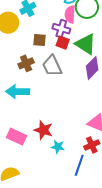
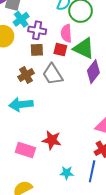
pink semicircle: (70, 14) -> (66, 33), moved
purple cross: (61, 29) -> (37, 30), moved
cyan star: (58, 147) -> (67, 173), moved

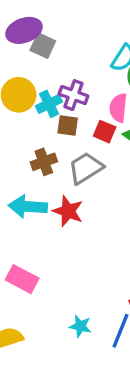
cyan cross: (21, 19) -> (49, 104), moved
gray trapezoid: (53, 74) -> (86, 168), turned 80
red star: (52, 140) -> (68, 211), moved

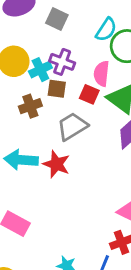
gray square: (43, 46) -> (57, 19), moved
brown cross: (44, 162) -> (30, 106), moved

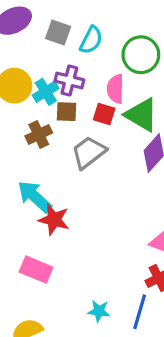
cyan semicircle: (106, 30) -> (91, 40), moved
cyan arrow: (21, 160) -> (35, 197), turned 44
red star: (56, 164) -> (54, 220), moved

